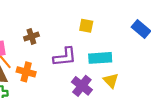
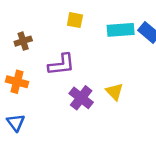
yellow square: (86, 26) -> (75, 20), moved
cyan rectangle: (100, 58) -> (121, 30), moved

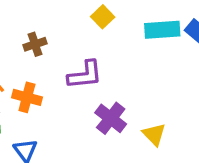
yellow square: (75, 20) -> (103, 17), turned 35
yellow triangle: (114, 92) -> (154, 134), moved

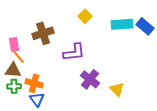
brown cross: (35, 44) -> (43, 33), size x1.5
orange cross: (27, 97) -> (34, 83), moved

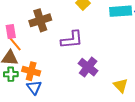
yellow triangle: (117, 89) -> (121, 85), moved

